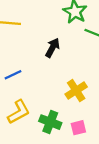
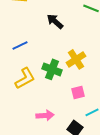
black arrow: (52, 48) -> (55, 21), turned -78
green cross: (50, 122) -> (52, 69), moved

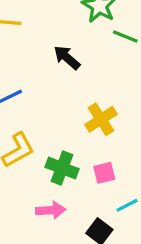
green cross: (52, 69) -> (62, 168), moved

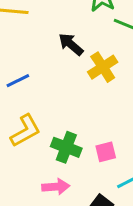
yellow cross: (101, 119) -> (103, 67), moved

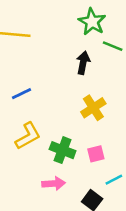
black arrow: (71, 44) -> (83, 63), moved, turned 60
yellow cross: (103, 67) -> (93, 108), moved

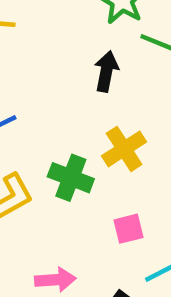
green cross: (63, 150) -> (71, 178), moved

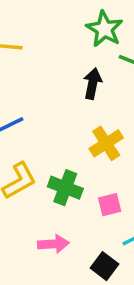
green cross: (71, 178) -> (65, 188), moved

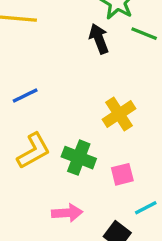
black arrow: (93, 84) -> (99, 39), moved, turned -32

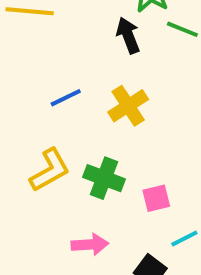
blue line: (25, 96) -> (66, 98), moved
yellow cross: (119, 114) -> (128, 106), moved

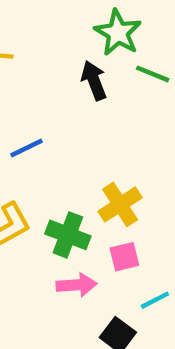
yellow cross: (128, 106) -> (120, 204), moved
pink arrow: (90, 244) -> (77, 285), moved

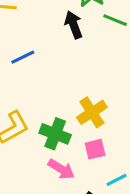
blue line: (27, 148) -> (23, 57), moved
pink arrow: (77, 285) -> (61, 169), turned 36

